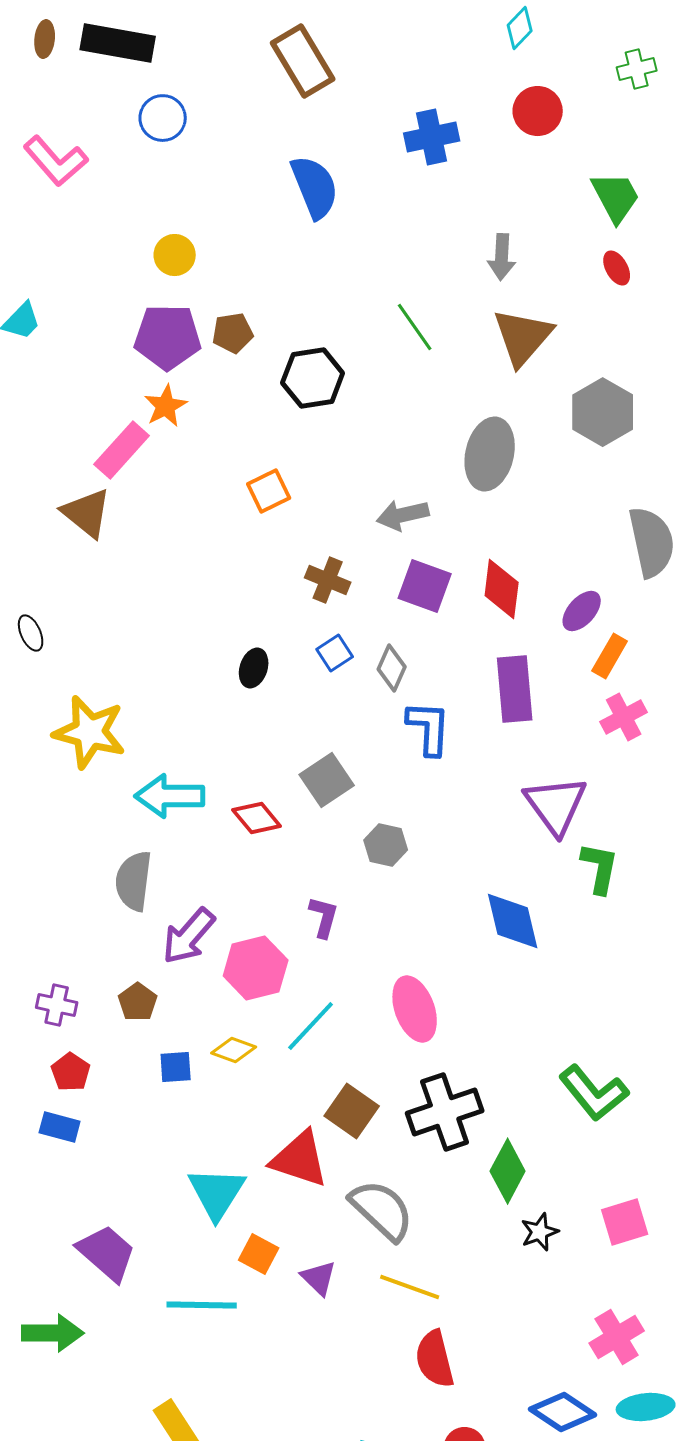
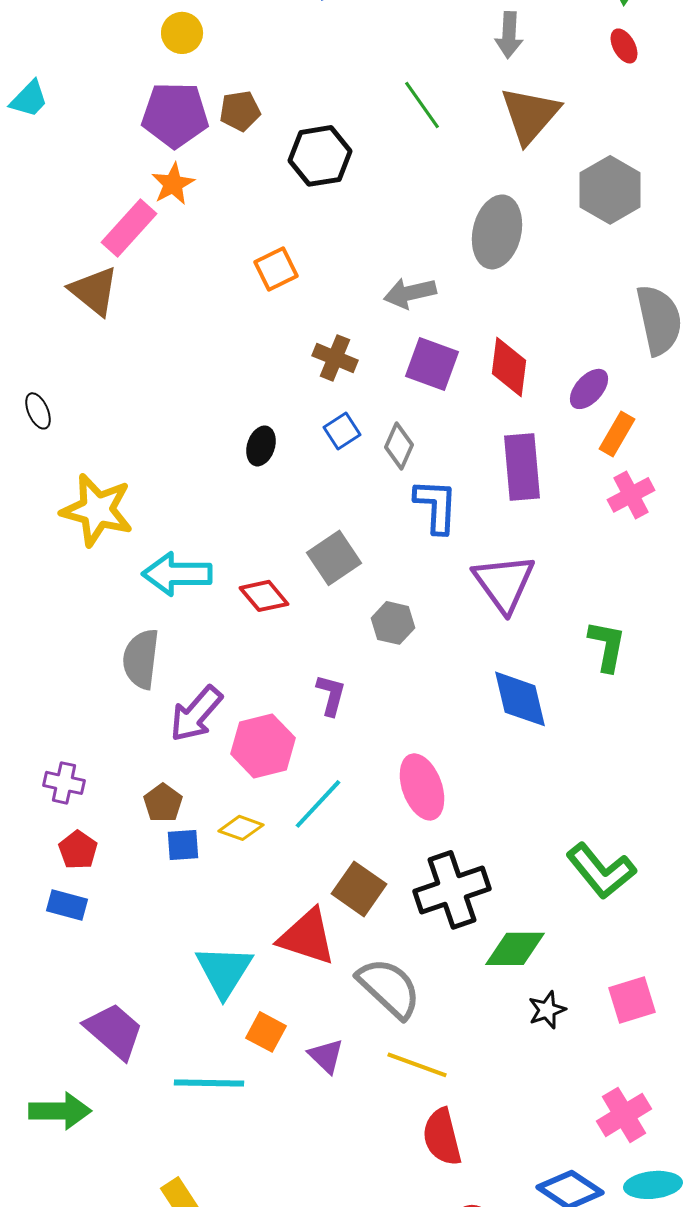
purple triangle: (556, 805) -> (504, 583), moved
brown pentagon: (138, 1002) -> (163, 803), moved
green diamond: (508, 1171) -> (515, 949), turned 62

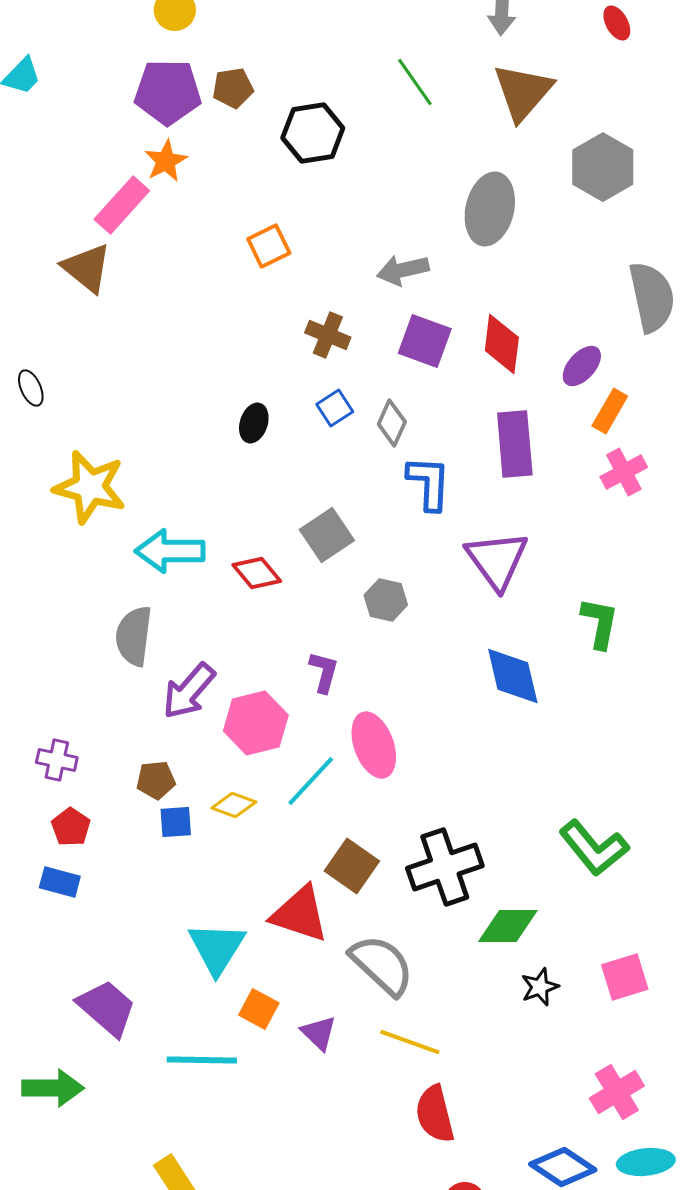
pink ellipse: (422, 787) -> (374, 745), moved
brown pentagon: (163, 803) -> (156, 780), turned 30

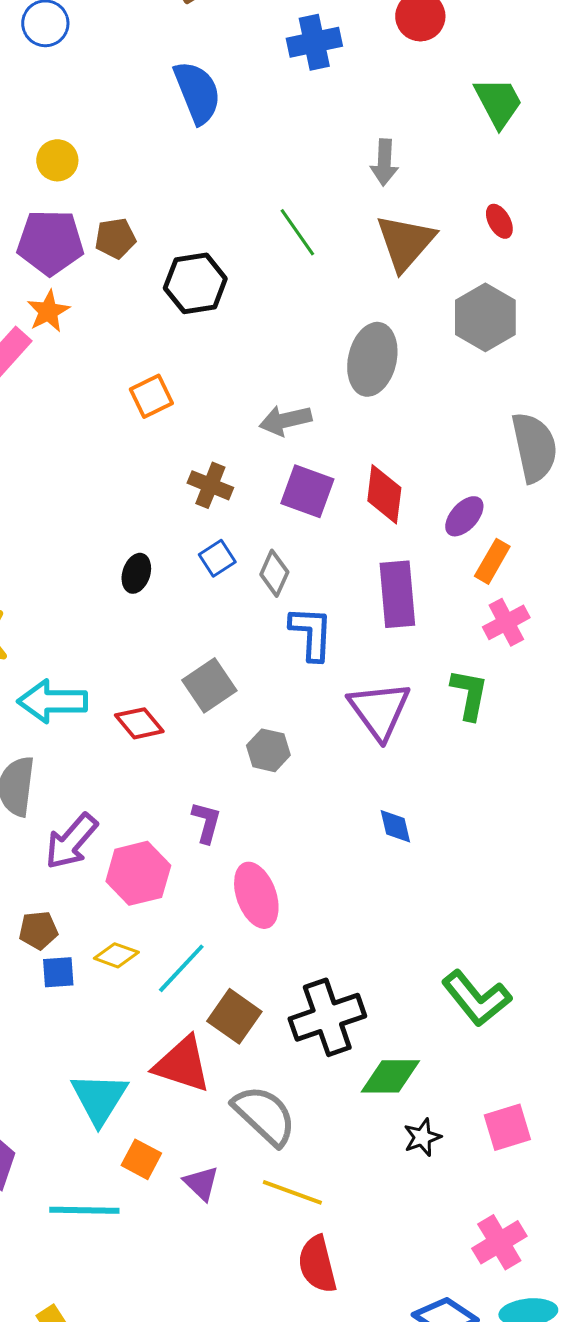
red ellipse: (617, 23) -> (499, 221), moved
green L-shape: (600, 623) -> (469, 694), moved
blue diamond: (513, 676) -> (395, 826), size x0.6
cyan line: (311, 781) -> (181, 968), moved

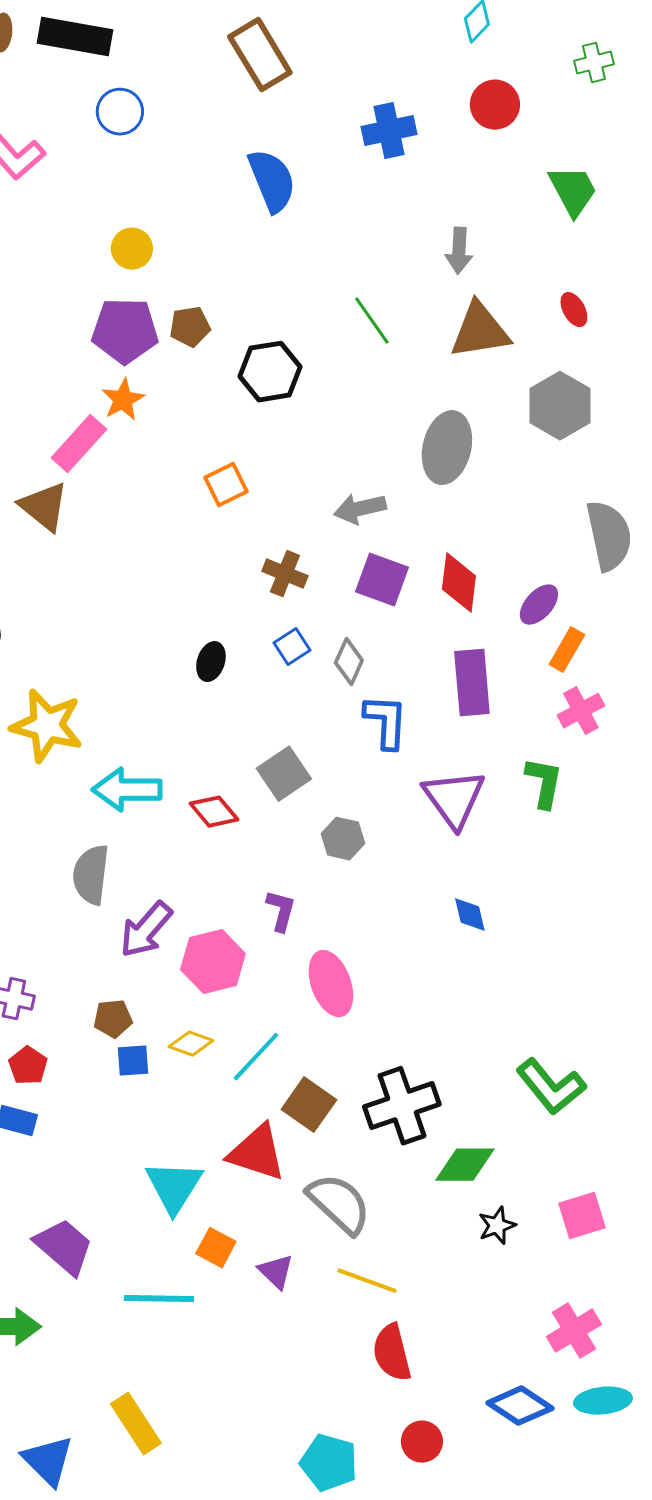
brown triangle: (405, 242) -> (480, 331), turned 40

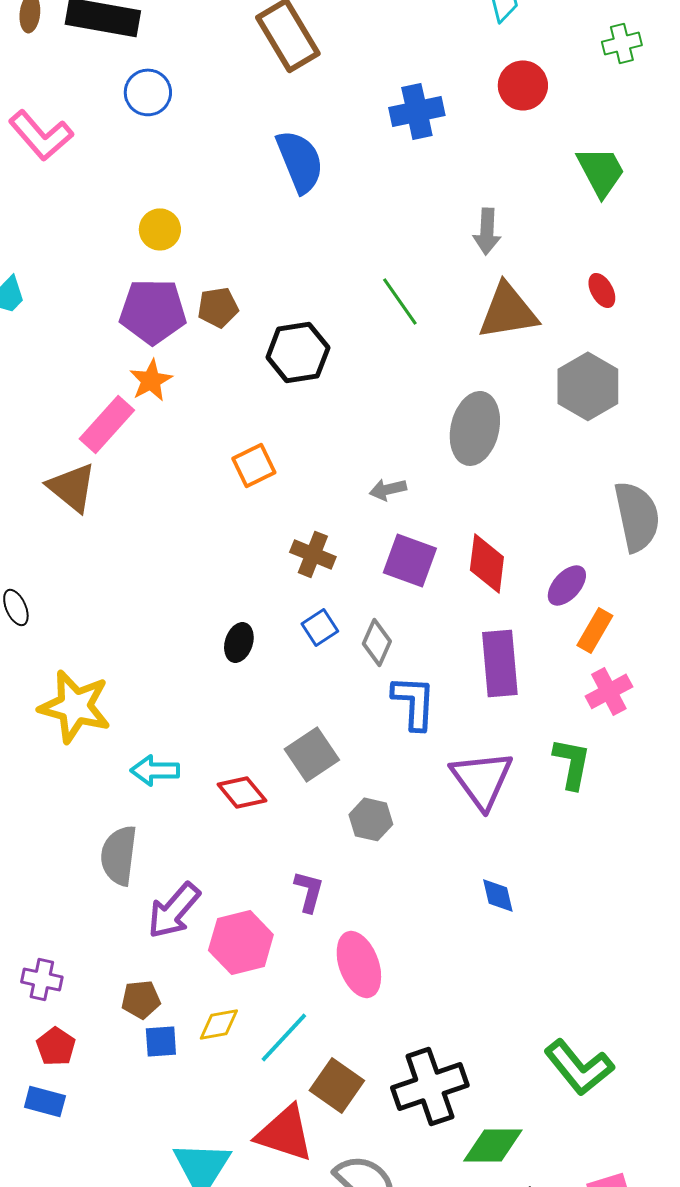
gray arrow: (360, 509) -> (388, 489), size x0.7
cyan arrow: (127, 790) -> (155, 770), size x0.7
yellow diamond: (191, 1044) -> (219, 1024), turned -30

